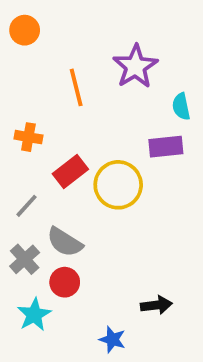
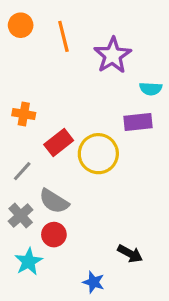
orange line: (76, 87) -> (63, 36), moved
cyan semicircle: (181, 107) -> (151, 89), turned -75
black arrow: (156, 305) -> (130, 254), turned 35

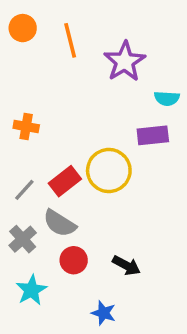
red rectangle: (59, 143) -> (65, 181), moved
red circle: (54, 235) -> (74, 260), moved
black arrow: (130, 254) -> (126, 265), moved

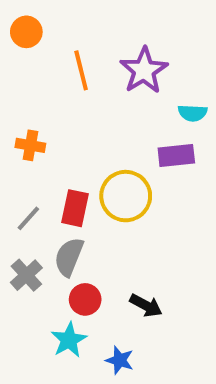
orange line: (70, 40) -> (81, 70), moved
red rectangle: (65, 181) -> (75, 208), turned -40
gray semicircle: (60, 223) -> (69, 257), turned 80
cyan star: (31, 290) -> (69, 340), moved

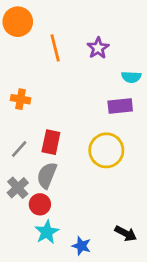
orange circle: (26, 32) -> (18, 22), size x1.4
purple star: (144, 70) -> (98, 48), size x0.7
yellow circle: (126, 196) -> (106, 150), moved
red circle: (85, 299) -> (40, 204), moved
black arrow: (146, 306) -> (126, 233), moved

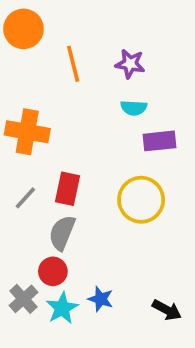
purple star: (98, 48) -> (130, 64), turned -30
cyan semicircle: (131, 77) -> (134, 108), moved
orange cross: (21, 99) -> (27, 132), size x1.6
gray cross: (18, 188) -> (24, 299), moved
blue star: (81, 246) -> (101, 299), moved

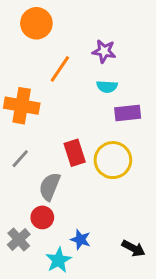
orange circle: (24, 29) -> (36, 23), moved
orange line: (73, 64) -> (60, 69), moved, turned 48
red rectangle: (68, 189) -> (75, 153), moved, turned -30
cyan star: (62, 308) -> (58, 260), moved

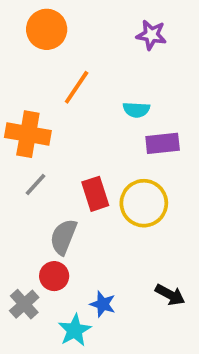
purple star: (104, 51) -> (151, 35), moved
gray line: (20, 159) -> (35, 184), moved
black arrow: (133, 248) -> (170, 295), moved

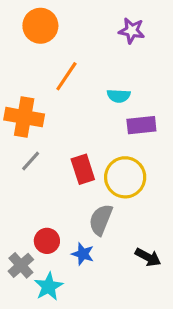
gray semicircle: (63, 237) -> (101, 220), moved
blue star: (103, 304) -> (83, 254), moved
cyan star: (75, 330) -> (49, 287), moved

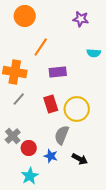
cyan semicircle: (119, 96) -> (94, 53), moved
purple rectangle: (141, 125) -> (58, 72), moved
black arrow: (148, 257) -> (80, 159), moved
gray cross: (21, 265) -> (13, 136), moved

